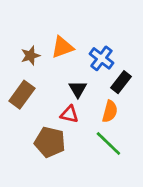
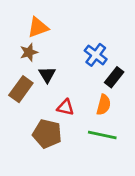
orange triangle: (62, 47) -> (38, 27), moved
black triangle: (78, 89) -> (47, 75), moved
green line: (108, 143) -> (102, 135), turned -32

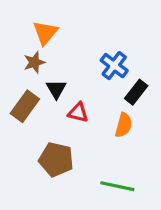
orange triangle: (38, 27) -> (45, 33), turned -30
red triangle: (66, 107) -> (78, 113), moved
green line: (102, 135) -> (117, 186), moved

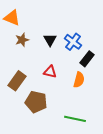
orange triangle: (45, 33) -> (12, 18), moved, turned -48
black triangle: (56, 89) -> (50, 40), moved
brown rectangle: (25, 106) -> (17, 81), moved

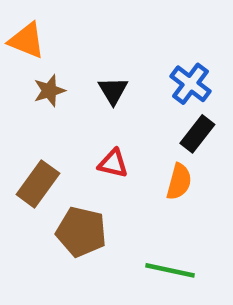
blue cross: (73, 42) -> (190, 84), moved

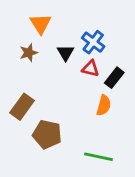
orange triangle: (27, 41) -> (40, 24), moved, turned 35
blue cross: (190, 84) -> (93, 42), moved
red triangle: (113, 163) -> (91, 68), moved

